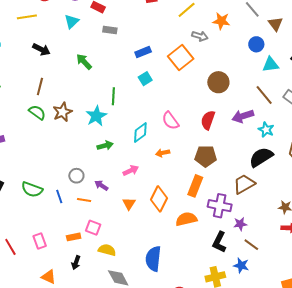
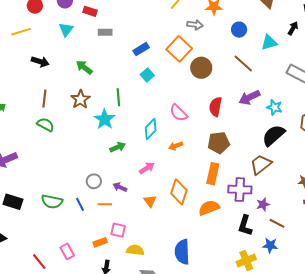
blue circle: (256, 44) -> (239, 30), moved
brown circle: (218, 82) -> (201, 68), moved
brown line: (264, 95) -> (243, 64), moved
brown star: (62, 112) -> (80, 99), moved

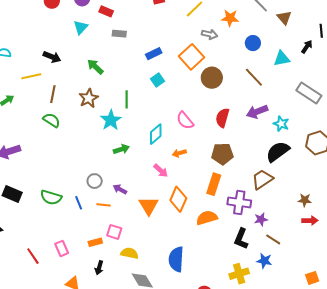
yellow line: (21, 32) -> (31, 76), moved
pink arrow: (147, 168) -> (161, 171), moved, turned 70
orange triangle: (150, 201) -> (149, 206), size x1.5

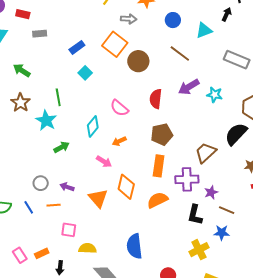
black semicircle: (278, 152) -> (236, 134), moved
orange rectangle: (95, 242) -> (42, 253), moved

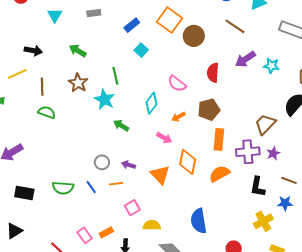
brown pentagon: (162, 134) -> (209, 110), moved
green arrow: (62, 147) -> (121, 125), turned -119
purple star: (211, 192) -> (273, 153), moved
pink square: (69, 230) -> (132, 208), turned -35

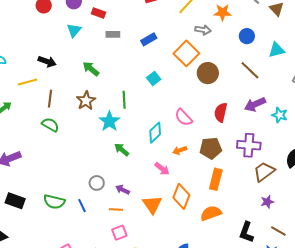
blue rectangle: (132, 25) -> (149, 39), moved
purple cross: (248, 152) -> (249, 145), moved
orange line: (116, 184) -> (116, 210), moved

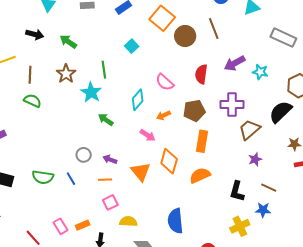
black arrow: (47, 62) -> (35, 34), moved
brown line: (250, 70) -> (214, 28), moved, turned 30

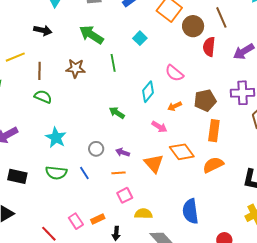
green arrow: (68, 42) -> (91, 35), moved, size x1.4
brown star: (66, 74) -> (75, 68), turned -30
red semicircle: (201, 74) -> (209, 47), moved
cyan star: (91, 92) -> (56, 138), moved
orange diamond: (169, 161) -> (182, 152), turned -50

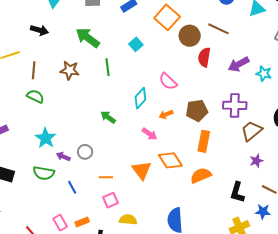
brown line: (221, 17) -> (218, 29), turned -45
purple arrow: (123, 152) -> (63, 157), moved
blue line: (84, 173) -> (72, 187), moved

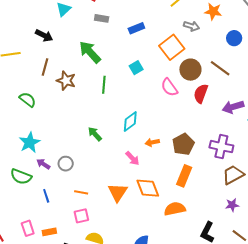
brown line: (34, 70) -> (45, 67), moved
pink semicircle: (168, 81) -> (169, 87), moved
brown pentagon: (197, 111) -> (183, 144), turned -30

